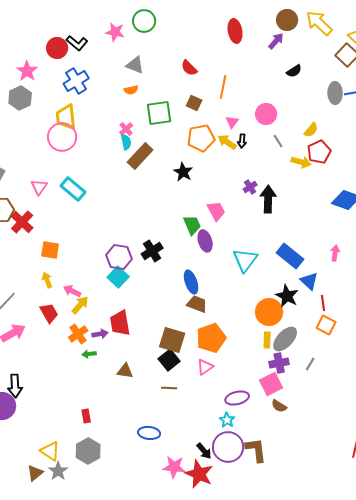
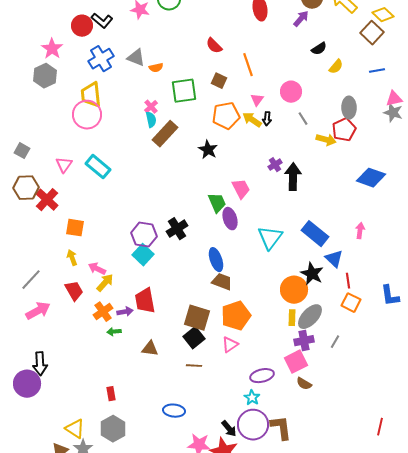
gray triangle: (135, 65) -> (136, 58), moved
orange line: (223, 87) -> (248, 65), turned -30
gray ellipse: (335, 93) -> (349, 108), moved
yellow semicircle: (311, 130) -> (336, 67), moved

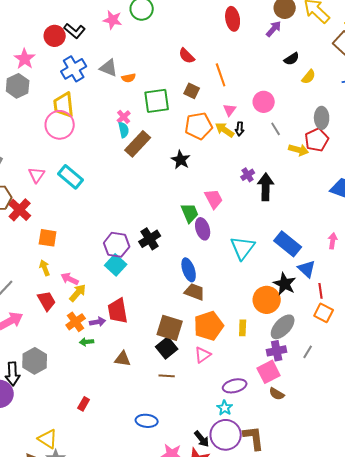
yellow rectangle: (292, 318) -> (243, 328), moved
red rectangle: (111, 394) -> (84, 404), turned 40
gray hexagon: (113, 429) -> (35, 361), moved

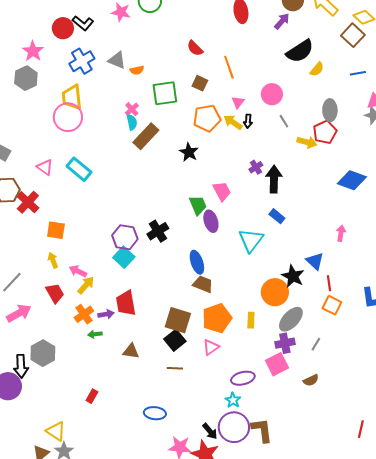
black semicircle: (292, 59) -> (300, 51), size x1.8
pink triangle: (37, 175) -> (45, 167), turned -30
blue rectangle: (288, 244) -> (277, 216), moved, size x0.6
brown semicircle: (277, 394) -> (311, 380), moved, turned -56

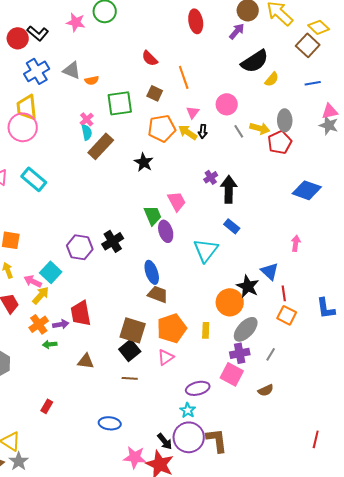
yellow arrow: (307, 142) -> (260, 128), moved
cyan square: (124, 257) -> (51, 272), moved
pink square: (277, 364) -> (232, 374), turned -35

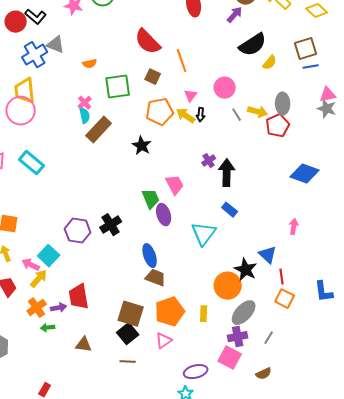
brown square: (308, 45) -> (306, 49), moved, turned 30
red semicircle: (150, 58) -> (148, 42), size x1.6
gray triangle: (72, 70) -> (56, 45), moved

